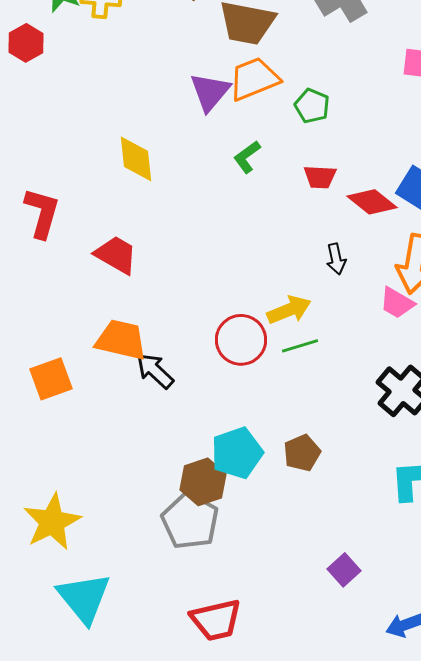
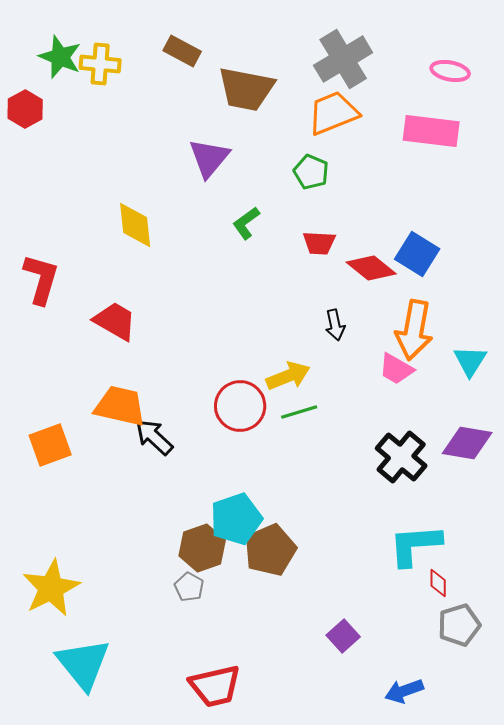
orange trapezoid: (254, 79) -> (333, 113), moved
brown pentagon: (302, 453) -> (270, 550), moved, size x1.4
gray pentagon: (190, 521) -> (189, 587), size x0.5

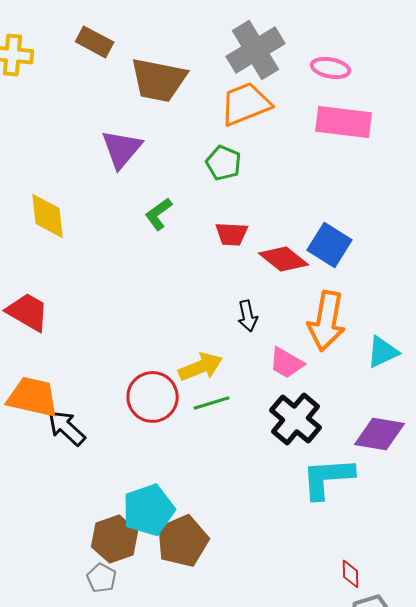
pink ellipse: (450, 71) -> (331, 68), moved
cyan triangle: (470, 361) -> (383, 352), turned 33
pink trapezoid: (396, 369) -> (287, 363), moved
black cross: (401, 457) -> (296, 419), moved
cyan L-shape: (415, 545) -> (328, 478), moved

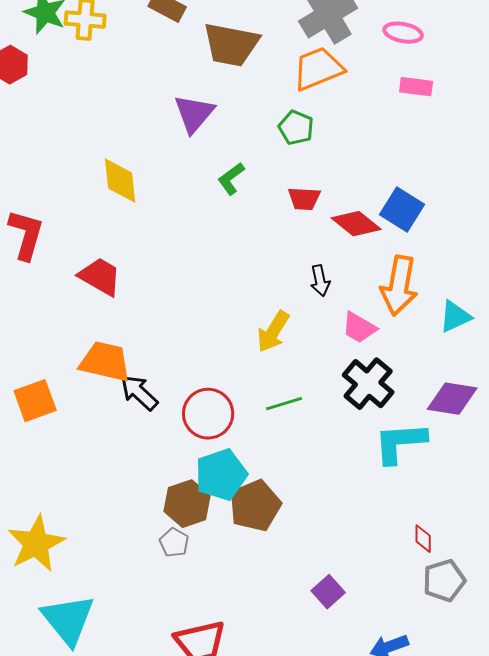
pink rectangle: (344, 122) -> (416, 87), size x0.6
yellow arrow: (201, 367) -> (273, 332), turned 144
red circle: (153, 397) -> (208, 414), moved
green line: (212, 403) -> (284, 404), moved

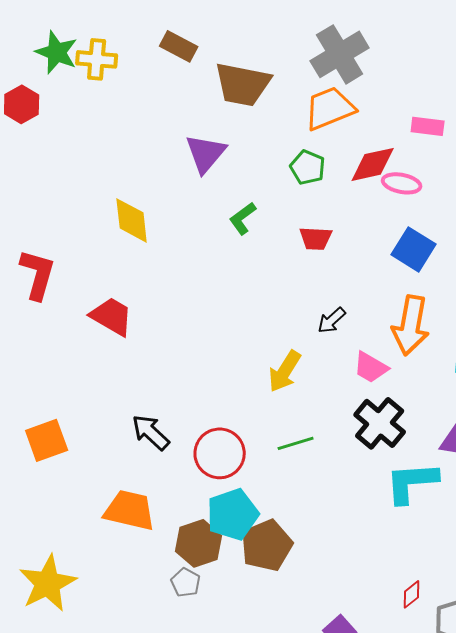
pink ellipse: (403, 33) -> (402, 183), moved
red diamond: (356, 224) -> (373, 164), moved, turned -51
black arrow: (320, 281) -> (332, 320), turned 60
orange trapezoid: (105, 362) -> (130, 510), moved
red diamond: (423, 539) -> (412, 594), moved, turned 52

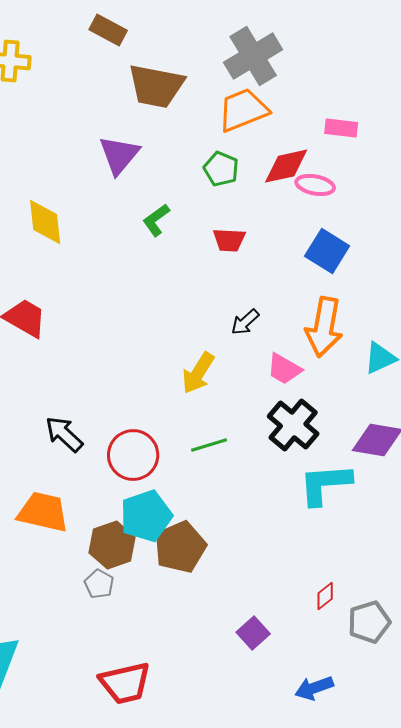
brown rectangle: (179, 46) -> (108, 30), moved

